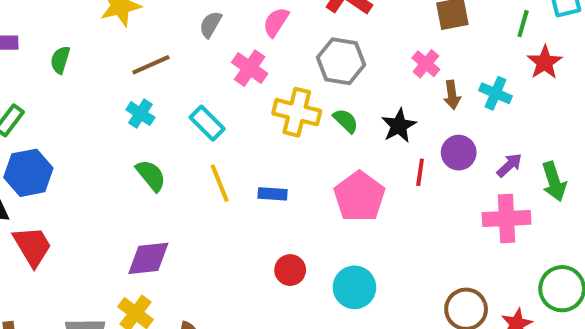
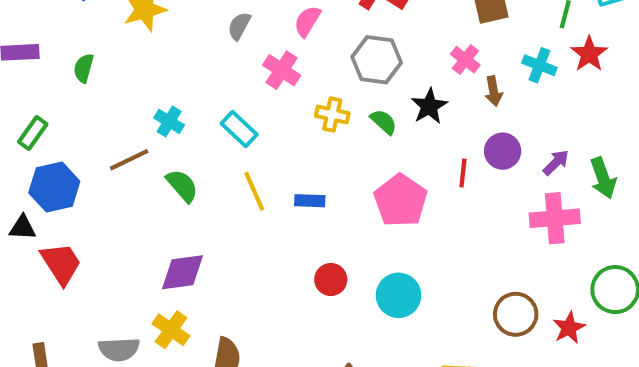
brown line: (151, 65) -> (129, 160), moved
cyan cross: (496, 93) -> (539, 65), moved
yellow cross: (297, 112) -> (332, 115), size x0.7
black star: (399, 126) -> (429, 106), moved

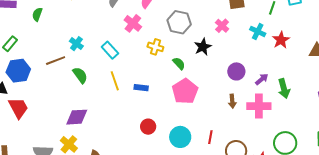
red star: (589, 54) -> (281, 40), moved
brown arrow: (494, 91) -> (232, 101), moved
green semicircle: (384, 122) -> (179, 63), moved
red line: (463, 173) -> (210, 137), moved

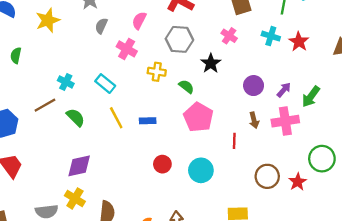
green arrow: (284, 89) -> (311, 97), turned 60
red line: (210, 137) -> (234, 141), moved

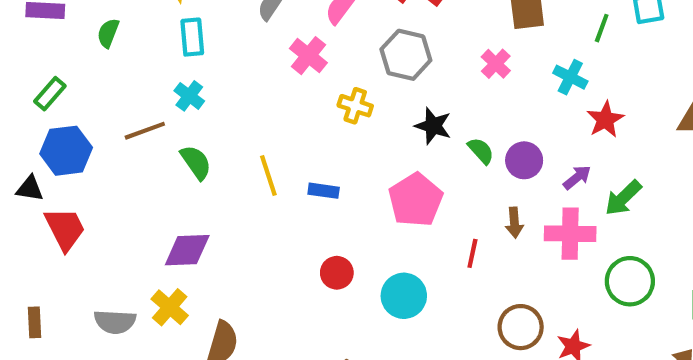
red star: (299, 42) -> (605, 119), moved
black star: (211, 63) -> (433, 126), moved, turned -30
cyan rectangle: (105, 84) -> (192, 37), moved, turned 36
green semicircle: (186, 87) -> (481, 151), moved
green circle: (322, 159) -> (630, 281), moved

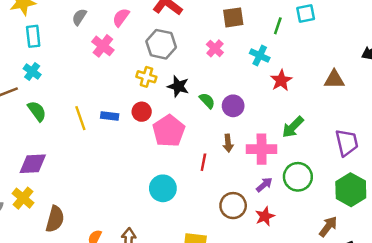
yellow cross: (355, 106) -> (146, 77), moved
purple arrow: (577, 177) -> (264, 185), moved
blue rectangle: (324, 191) -> (110, 116), moved
red circle: (337, 273) -> (142, 112), moved

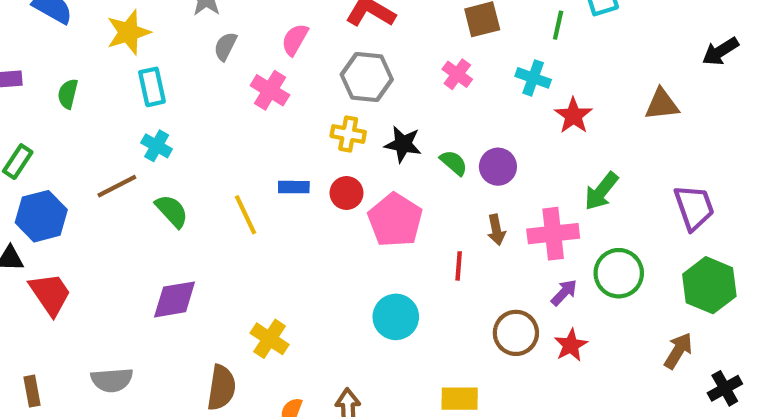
blue rectangle: (110, 116) -> (294, 187), moved
yellow cross: (23, 198) -> (270, 339), moved

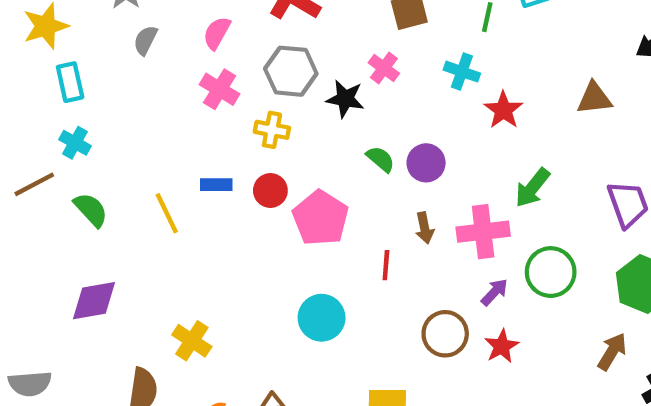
pink cross: (270, 90) -> (220, 89), moved
black star: (403, 144) -> (345, 99), moved

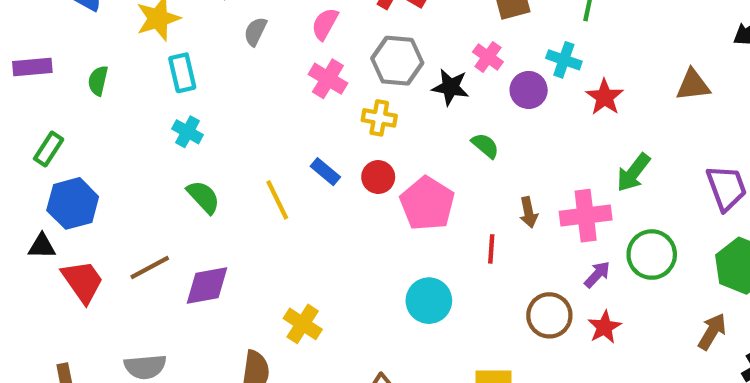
purple circle: (426, 163) -> (529, 90), moved
brown line: (34, 184) -> (150, 268), moved
blue rectangle: (216, 185) -> (325, 172), turned 40

